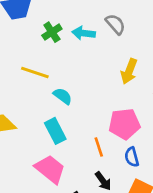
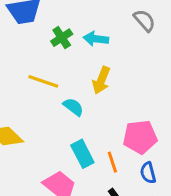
gray semicircle: (115, 24) -> (144, 20), moved
yellow arrow: (129, 71) -> (101, 80), moved
cyan rectangle: (55, 131) -> (82, 154), moved

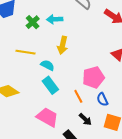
cyan rectangle: (82, 154) -> (50, 85), moved

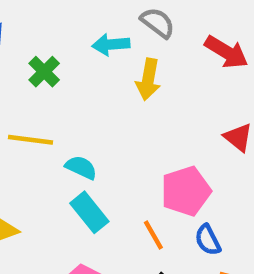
cyan arrow: (55, 19) -> (111, 45), moved
yellow arrow: (63, 45) -> (148, 79), moved

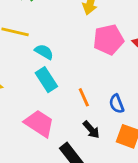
pink pentagon: (186, 191) -> (108, 40), moved

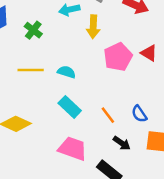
cyan semicircle: (44, 52) -> (66, 72), moved

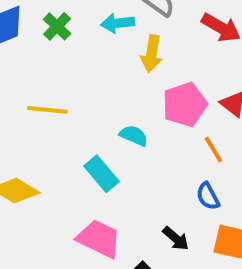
green cross: (33, 30) -> (57, 26), moved
cyan semicircle: (66, 72) -> (134, 136), moved
orange line: (108, 115) -> (213, 149), moved

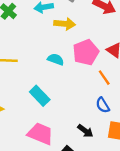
yellow arrow: (152, 54) -> (65, 24), turned -90
cyan semicircle: (134, 136) -> (56, 59), moved

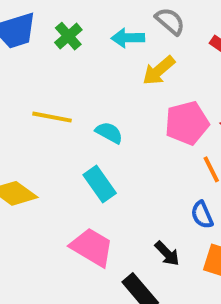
yellow arrow: (65, 24) -> (159, 71), turned 126
cyan semicircle: (56, 59) -> (109, 133), moved

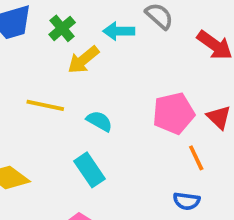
yellow arrow: (159, 71) -> (83, 60), moved
blue semicircle: (202, 215) -> (187, 201), turned -60

